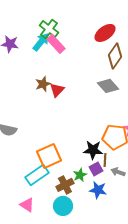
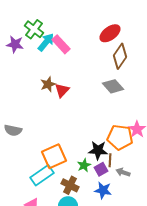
green cross: (49, 29) -> (34, 29), moved
green star: (80, 175) -> (84, 165), moved
brown cross: (65, 185) -> (70, 185), turned -36

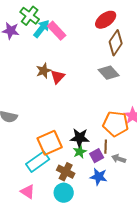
black star: (98, 150) -> (80, 138), moved

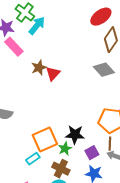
pink rectangle: (57, 31) -> (14, 47), moved
brown line: (106, 147) -> (110, 144), moved
green star: (80, 152) -> (65, 149), moved
cyan rectangle: (38, 162) -> (33, 159), size x0.6

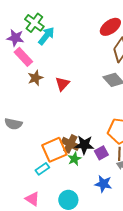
brown star: (39, 68) -> (35, 78), moved
purple square: (92, 153) -> (101, 153), moved
brown cross: (61, 169) -> (70, 144), moved

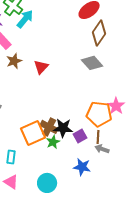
cyan rectangle: (42, 169) -> (11, 157), moved, turned -48

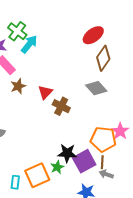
brown cross: (49, 127) -> (61, 106), moved
orange square: (33, 133) -> (37, 175), moved
purple square: (80, 136) -> (84, 161), size x1.6

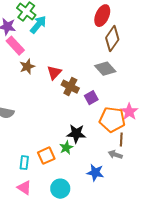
red ellipse: (93, 35) -> (102, 16), turned -30
purple square: (84, 161) -> (91, 98), moved, size x0.6
brown line: (102, 162) -> (121, 140), moved
orange square: (37, 175) -> (46, 156), size x0.7

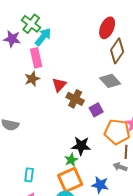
pink rectangle: (15, 46) -> (36, 58), moved, turned 30
orange square: (46, 156) -> (70, 180), moved, size x1.4

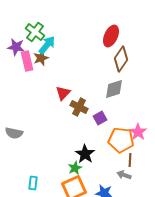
pink rectangle: (36, 58) -> (27, 61), moved
brown star: (32, 79) -> (41, 58), moved
gray diamond: (110, 81) -> (114, 89), turned -65
black star: (81, 146) -> (85, 154), turned 30

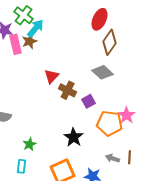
gray diamond: (114, 89) -> (103, 72), turned 60
brown line: (130, 160) -> (130, 157), moved
green star: (75, 168) -> (30, 144), moved

